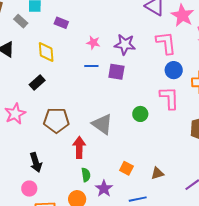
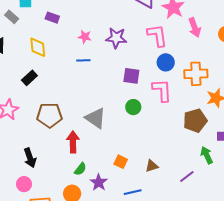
purple square: (116, 72) -> (131, 76), moved
green semicircle: (86, 175) -> (80, 169), turned 48

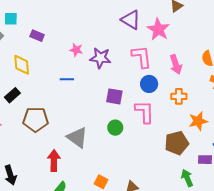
pink arrow: (195, 27) -> (176, 64), moved
pink star: (85, 37) -> (76, 50), moved
orange cross: (196, 74) -> (179, 96), size x0.7
brown pentagon: (50, 115) -> (36, 119), moved

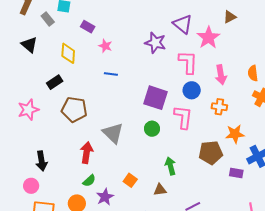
pink star: (76, 50) -> (105, 46), moved
purple star: (100, 58) -> (155, 43), moved
purple square: (114, 96) -> (155, 98), size x1.4
green arrow: (187, 178) -> (170, 166), moved

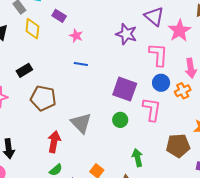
yellow diamond: (68, 53) -> (32, 29), moved
orange cross: (219, 107) -> (183, 91), moved, turned -35

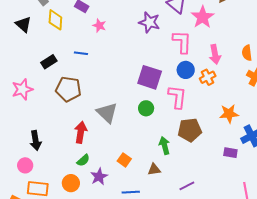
blue line: (81, 64) -> (81, 53), moved
brown pentagon: (178, 146) -> (190, 130), moved

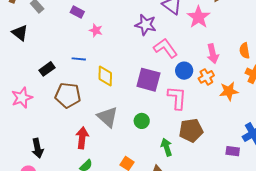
yellow diamond: (55, 20) -> (105, 76), moved
pink L-shape: (182, 42) -> (165, 48), moved, turned -35
green circle: (146, 108) -> (142, 121), moved
orange star: (229, 114) -> (229, 91), moved

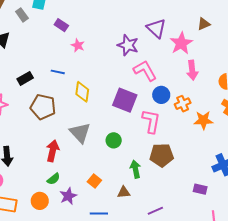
pink arrow: (213, 54) -> (192, 70), moved
purple rectangle: (233, 151) -> (200, 189), moved

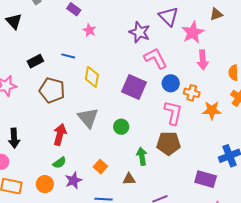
orange cross: (183, 104) -> (192, 93), turned 35
pink L-shape: (151, 121) -> (173, 113), moved
purple rectangle: (200, 189) -> (206, 179), size x1.5

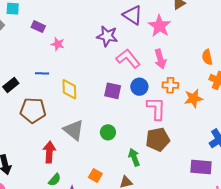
pink arrow: (203, 60) -> (160, 59), moved
blue circle: (171, 83) -> (139, 87), moved
purple square: (134, 87) -> (113, 91), size x0.7

